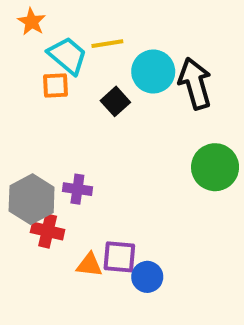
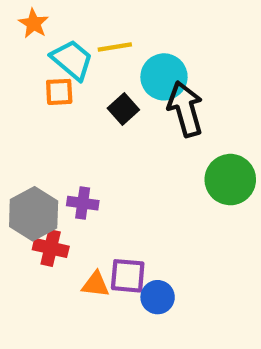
black arrow: (195, 83) -> (185, 109), moved

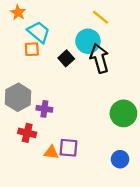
yellow line: (115, 47) -> (101, 17), moved, turned 48
green circle: (230, 180) -> (123, 113), moved
gray hexagon: (34, 214) -> (18, 97), moved
blue circle: (158, 297) -> (120, 159), moved

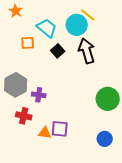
cyan trapezoid: (39, 32) -> (47, 28), moved
cyan circle: (88, 41) -> (77, 25), moved

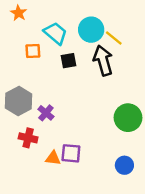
yellow line: (88, 15) -> (114, 38), moved
black square: (58, 51) -> (69, 61), turned 32
purple cross: (39, 95) -> (46, 113), turned 32

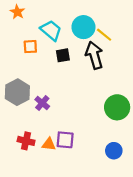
red cross: (28, 138) -> (26, 141), moved

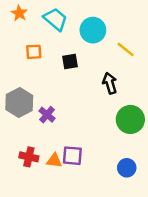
cyan trapezoid: (51, 30) -> (55, 19), moved
yellow line: (104, 35) -> (126, 49), moved
black arrow: (94, 55) -> (110, 83), moved, size x0.7

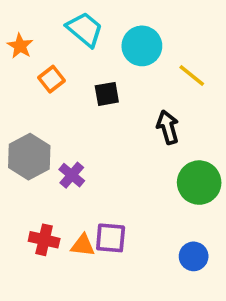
orange star: (19, 13) -> (20, 46), moved
orange square: (34, 52) -> (51, 79), turned -35

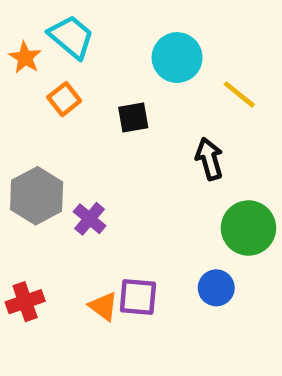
cyan trapezoid: (85, 29) -> (71, 37), moved
red cross: (44, 240) -> (25, 302), moved, turned -32
orange triangle: (83, 245) -> (103, 306), turned 30
blue circle: (194, 256) -> (216, 288), moved

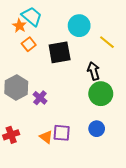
orange star: (25, 58) -> (19, 26), moved
black square: (133, 117) -> (60, 52), size x1.6
green circle: (248, 228) -> (101, 94), moved

